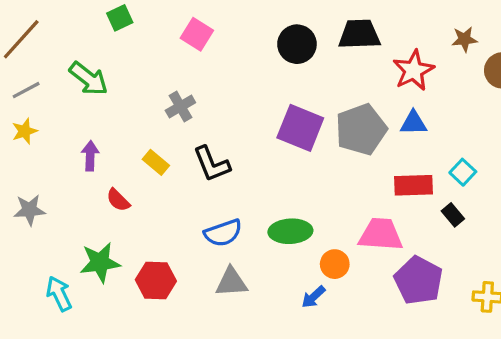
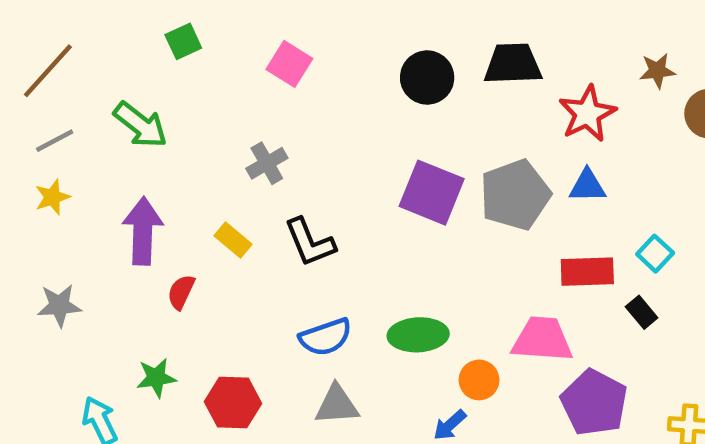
purple arrow: (90, 156) -> (143, 231), size x1.6
red semicircle: (118, 200) -> (181, 292), turned 70
green star: (100, 262) -> (156, 378), size x0.7

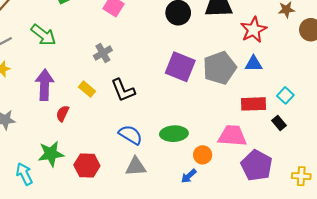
blue semicircle: (326, 337) -> (130, 135), turned -130
green star: (156, 378) -> (51, 154), size x1.4

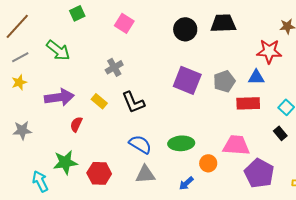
red star: (254, 30) -> (269, 51), moved, turned 30
gray pentagon: (220, 68) -> (224, 81), size x0.7
purple arrow: (45, 85) -> (59, 97), turned 80
red rectangle: (254, 104) -> (248, 103), moved
blue arrow: (189, 176) -> (186, 183), moved

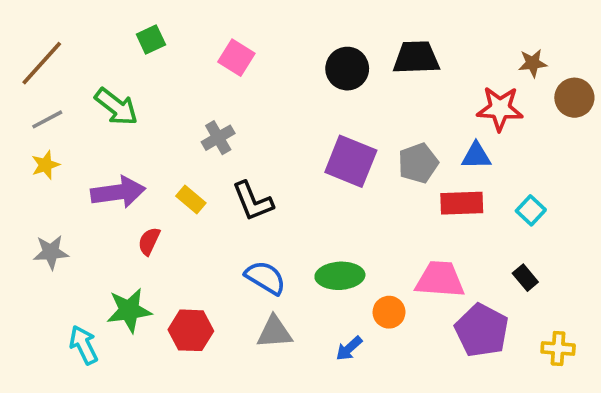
black rectangle: (280, 133) -> (525, 278), moved

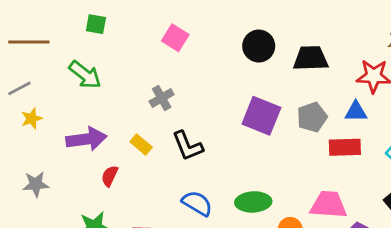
green square: (151, 39) -> (96, 24), moved, turned 35
black trapezoid: (416, 58) -> (311, 58), moved
brown line: (42, 63) -> (29, 42), turned 48
gray line: (47, 119) -> (19, 88), moved

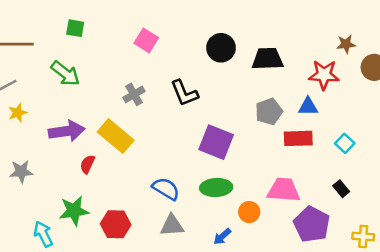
purple square: (261, 116) -> (216, 142), moved
yellow rectangle: (141, 145) -> (116, 136), size x1.8
black L-shape: (188, 146) -> (184, 93), moved

